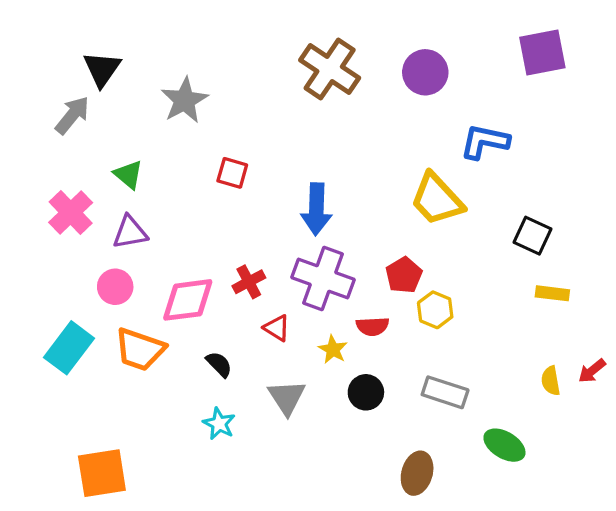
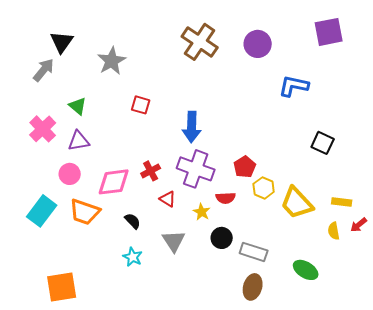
yellow trapezoid: (437, 199) -> (297, 203), moved
yellow rectangle: (552, 293) -> (342, 202), moved
gray rectangle: (445, 392) -> (254, 252), moved

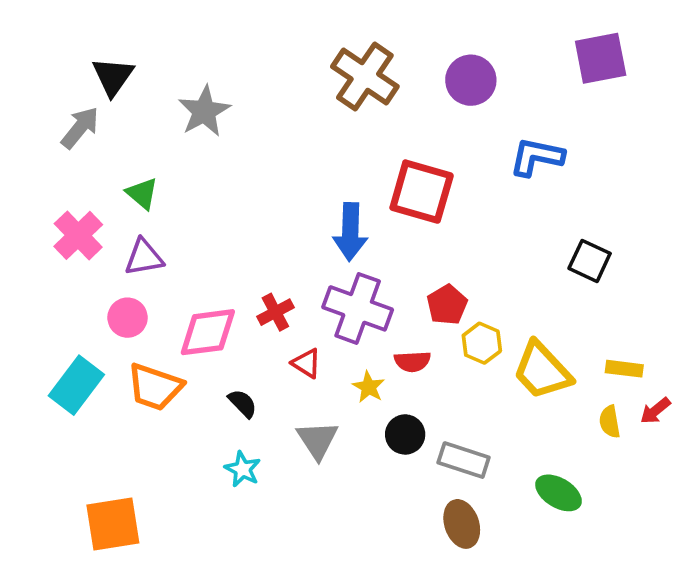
red square: (141, 105) -> (422, 192), moved, size x1.8
brown ellipse: (253, 287) -> (462, 524), turned -35

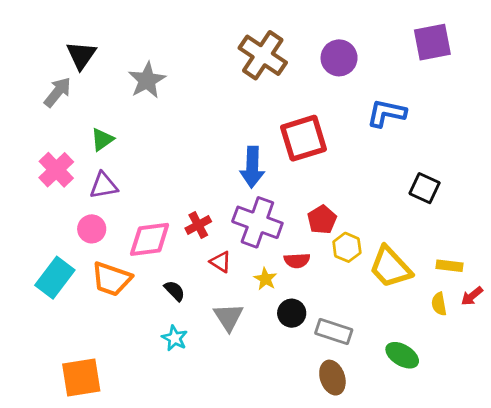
red square: (422, 192) -> (304, 138), turned -33
green triangle: (142, 193) -> (102, 139), turned 45

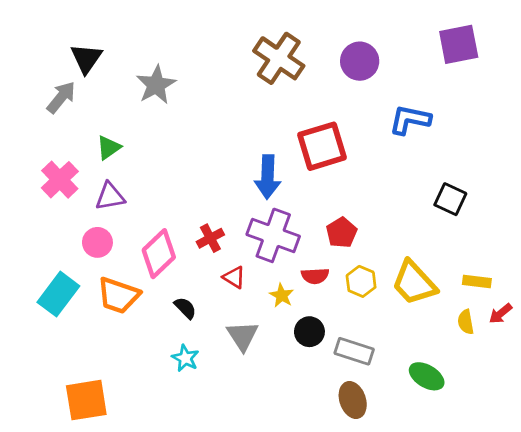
pink diamond: (150, 239) -> (159, 254), turned -36
yellow hexagon: (347, 247) -> (361, 281), moved

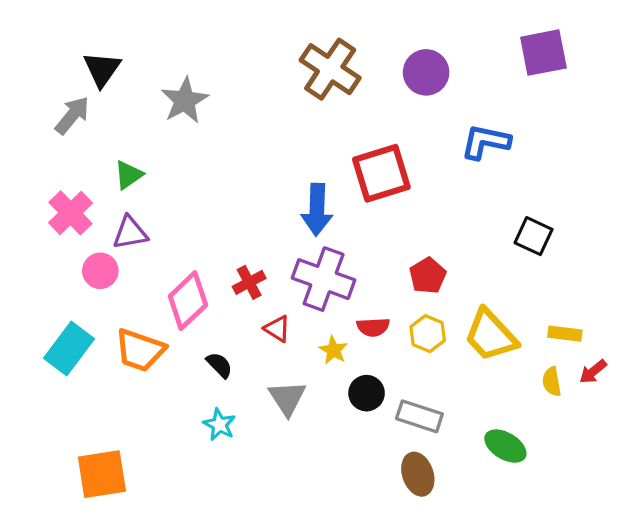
red pentagon: (342, 233) -> (428, 276), moved
pink circle: (97, 242) -> (100, 271), moved

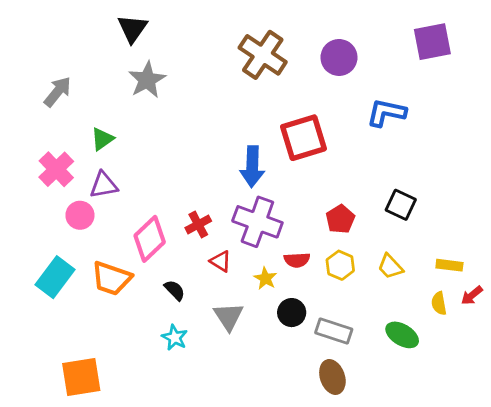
black triangle: (102, 69) -> (133, 29), moved
black square: (534, 236) -> (401, 205), moved
yellow trapezoid: (491, 335) -> (390, 267), size x0.6
green ellipse: (505, 446) -> (402, 335), moved

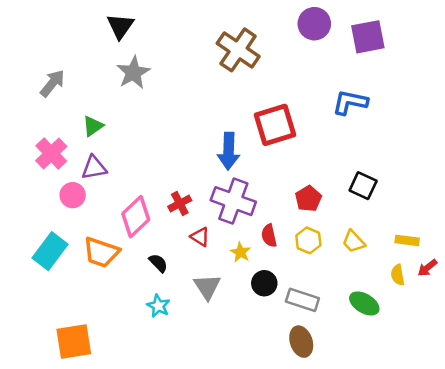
purple square: (432, 42) -> (368, 37), moved
purple circle: (339, 57) -> (314, 24), moved
red semicircle: (297, 260) -> (269, 236), turned 80

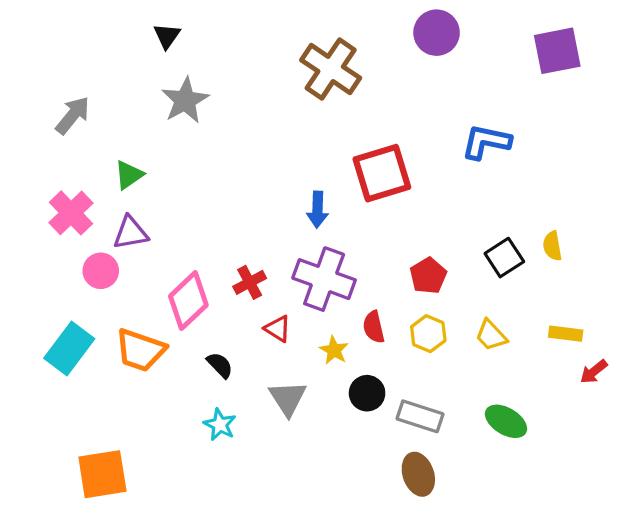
black triangle: (120, 26) -> (167, 36), size x0.7
purple square: (368, 37) -> (557, 51), moved
blue arrow: (229, 151) -> (317, 210), size x0.7
black square: (363, 186) -> (504, 258), turned 32
yellow semicircle: (398, 275) -> (552, 246), moved

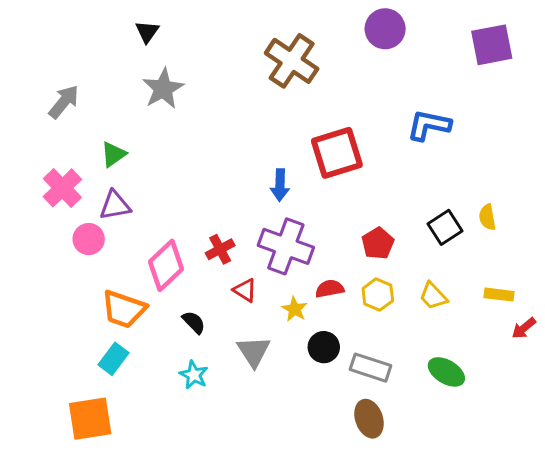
red semicircle: (374, 327) -> (330, 289), turned 92
cyan rectangle: (69, 349) -> (113, 359), moved, size x0.7

